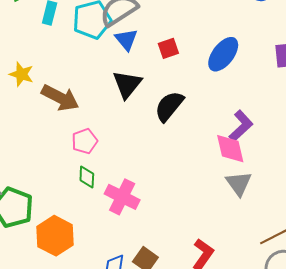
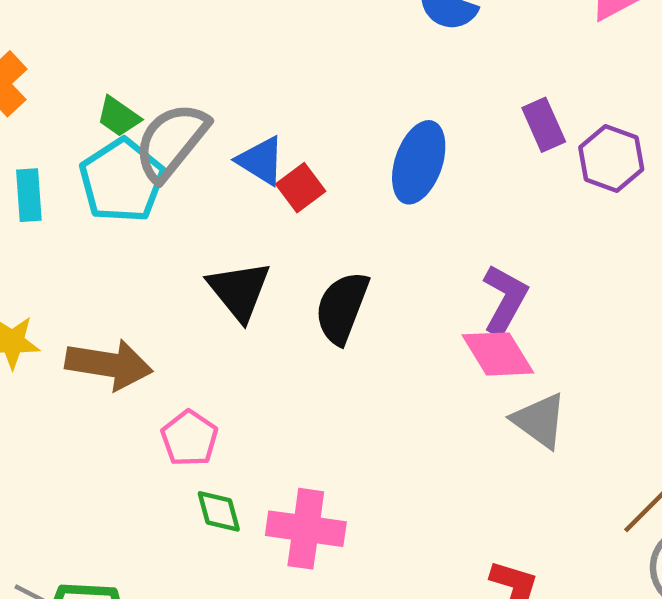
blue triangle: (126, 40) -> (261, 161), moved

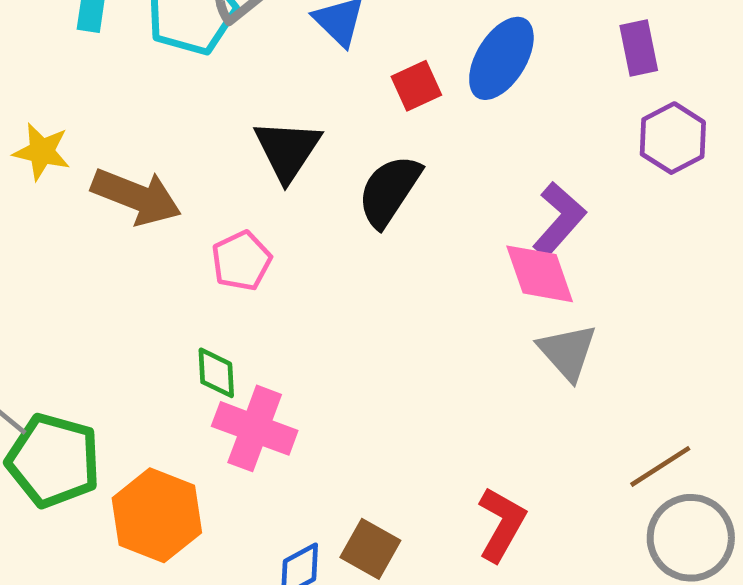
purple hexagon: (611, 158) -> (673, 138), moved
red square: (301, 188) -> (416, 86), moved
pink pentagon: (189, 438) -> (241, 261), moved
pink cross: (306, 529) -> (255, 428), moved

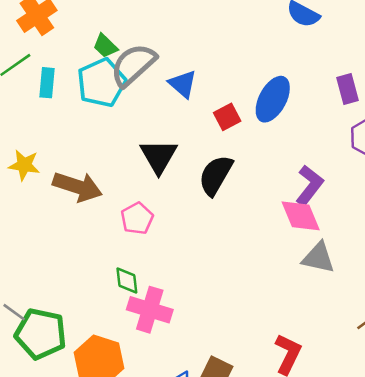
gray triangle: (567, 352) -> (318, 258), turned -33

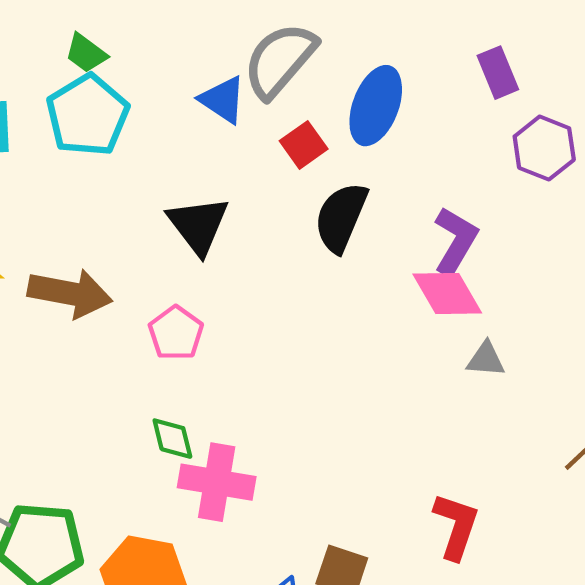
gray semicircle: (133, 65) -> (280, 60), moved
black semicircle: (216, 175) -> (341, 217), moved
gray triangle: (318, 258) -> (486, 359), size x0.7

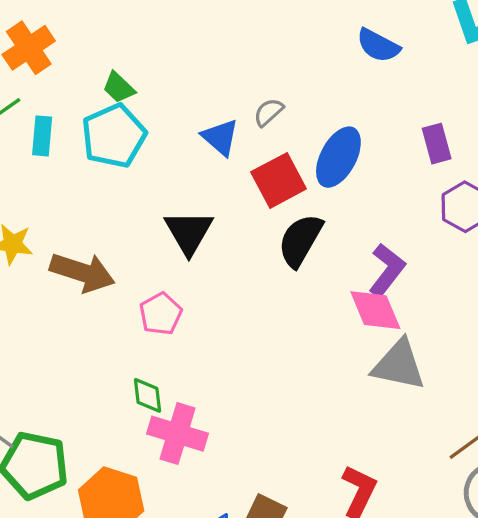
gray semicircle: (280, 60) -> (268, 112), size x0.5
red square: (304, 145) -> (279, 180), size x1.5
gray triangle: (486, 359) -> (399, 365), size x1.8

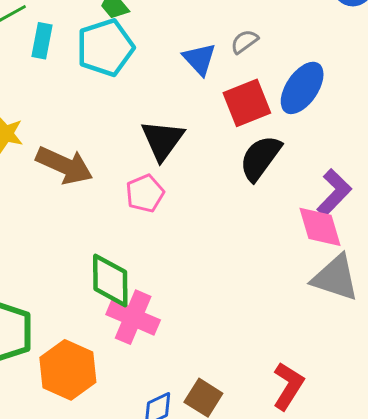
pink pentagon: (161, 314) -> (145, 193), moved
green diamond: (147, 395) -> (110, 280), size x1.6

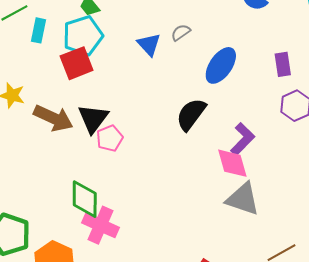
red square: (247, 103) -> (77, 63), moved
black triangle: (162, 140) -> (93, 119), moved

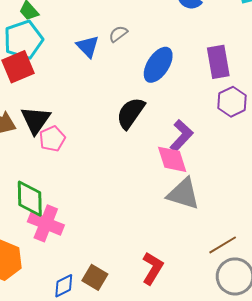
purple rectangle: (283, 64) -> (218, 62), size x1.4

